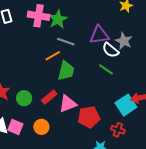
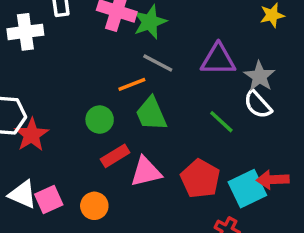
white semicircle: (111, 50) -> (258, 104), moved
green trapezoid: (66, 71) -> (151, 114), turned 135
green circle: (24, 98) -> (100, 120), moved
red pentagon: (89, 117) -> (200, 179), moved, turned 30
pink square: (15, 127) -> (49, 199), turned 35

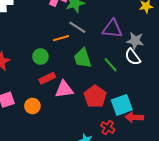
gray star: (260, 76) -> (135, 41), turned -30
green trapezoid: (151, 114) -> (83, 58), moved
red arrow: (273, 180) -> (134, 117), moved

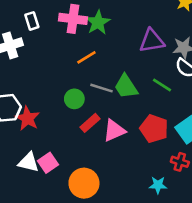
gray line: (77, 27) -> (102, 88), moved
orange line: (61, 38) -> (86, 57), moved
orange circle: (32, 106) -> (84, 183), moved, size x1.5

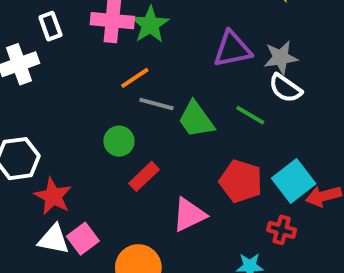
gray line: (102, 88) -> (156, 104), moved
red star: (27, 118) -> (53, 196), moved
pink triangle: (114, 131) -> (189, 215), moved

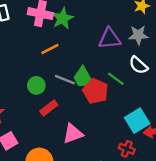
gray star: (281, 58) -> (138, 35), moved
gray line: (156, 104) -> (65, 80), moved
red pentagon: (241, 181) -> (96, 91), moved

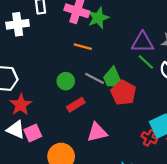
orange line: (50, 49) -> (83, 47), turned 36
green line: (116, 79) -> (146, 62), moved
red cross: (127, 149) -> (149, 138), moved

